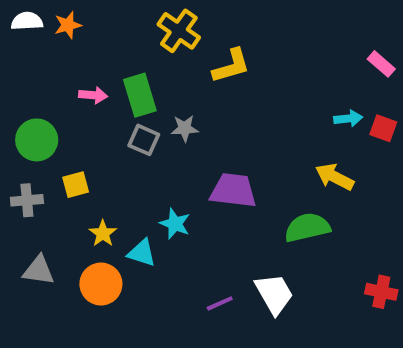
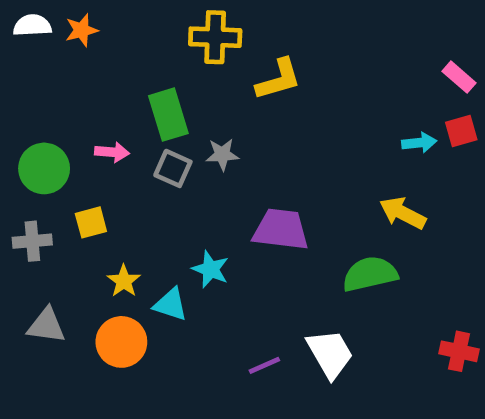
yellow cross: (179, 31) -> (215, 37), turned -33
pink arrow: (93, 95) -> (112, 152), moved
red square: (383, 128) -> (461, 131), moved, turned -36

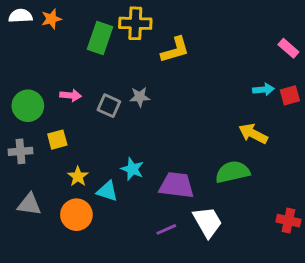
green rectangle: (168, 115) -> (100, 38), moved, turned 36
red square: (461, 131) -> (290, 95), moved
purple trapezoid: (281, 229) -> (177, 185), moved

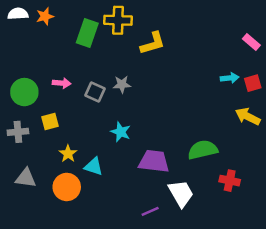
yellow arrow: (253, 134) -> (248, 116), moved
cyan star: (132, 169) -> (121, 132), moved
red cross: (288, 221) -> (230, 181), moved
purple line: (166, 229) -> (150, 211), moved

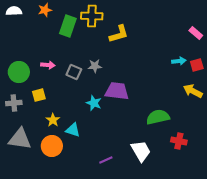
orange star: (45, 16) -> (45, 10), moved
purple trapezoid: (154, 161) -> (117, 91), moved
gray triangle: (26, 178) -> (20, 139), size x1.4
purple line: (150, 211) -> (106, 160), moved

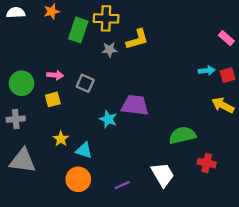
gray star: (95, 66) -> (109, 50), moved
yellow square: (39, 95) -> (53, 99), moved
orange circle: (52, 146) -> (78, 179), moved

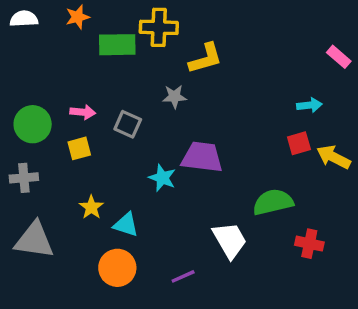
green rectangle: (78, 30) -> (117, 45), turned 70
gray star: (109, 50) -> (174, 97), moved
red square: (228, 75) -> (299, 143), moved
white trapezoid: (163, 175) -> (230, 240), moved

